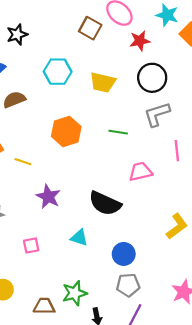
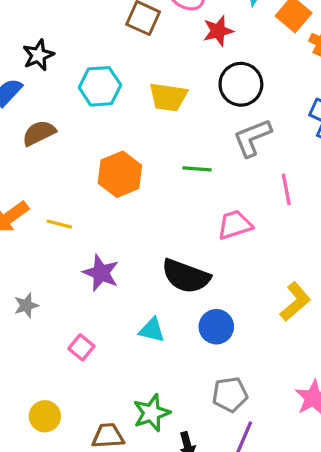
black star: (17, 34) -> (38, 55), moved
pink square: (31, 245) -> (81, 347), turned -35
blue circle: (124, 254) -> (216, 327), moved

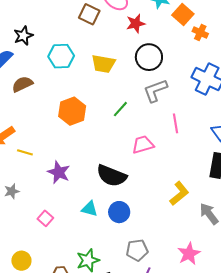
green line: (197, 169) -> (120, 109), turned -54
yellow line: (59, 224) -> (25, 152), moved
blue circle: (216, 327) -> (119, 212), moved

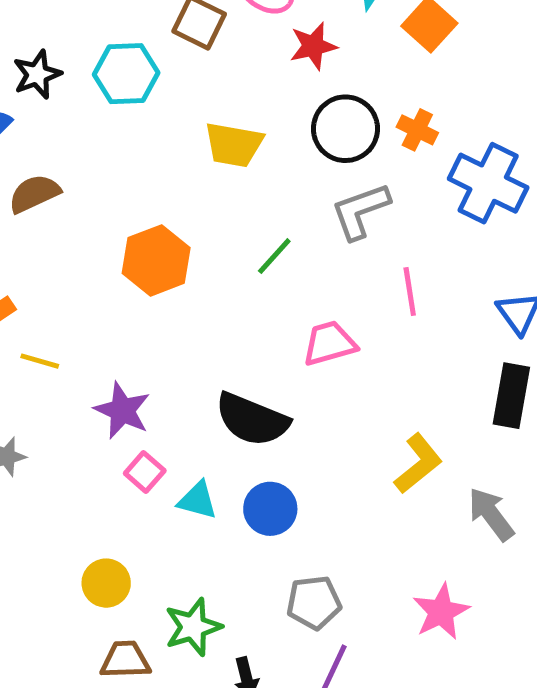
orange cross: (200, 32) -> (417, 130), moved
cyan hexagon: (61, 56) -> (126, 74), moved
pink square: (45, 218) -> (145, 472), moved
yellow circle: (21, 261) -> (106, 583), moved

